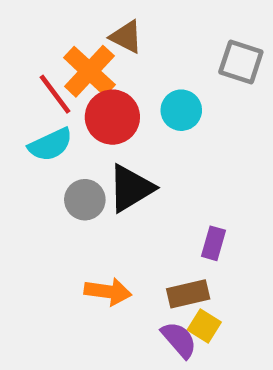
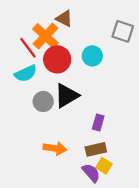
purple rectangle: (213, 243) -> (98, 123), moved

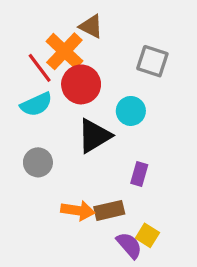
gray square: (123, 31) -> (152, 61), moved
cyan circle: (92, 56) -> (131, 111), moved
gray circle: (43, 101) -> (38, 162), moved
brown rectangle: (96, 149) -> (109, 210), moved

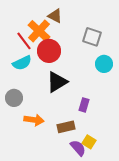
cyan circle: (131, 111) -> (104, 64), moved
gray circle: (38, 162) -> (14, 98), moved
orange arrow: (78, 210) -> (34, 120), moved

